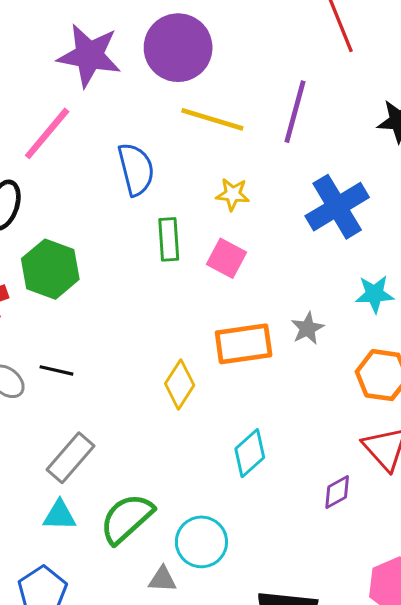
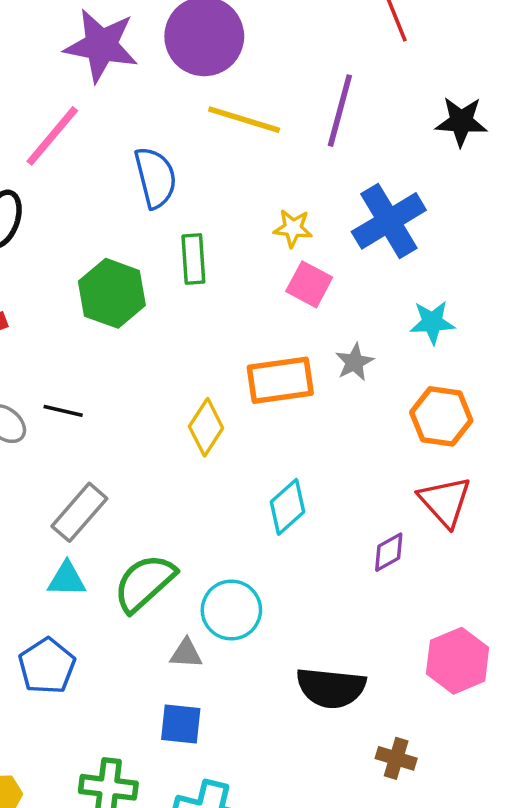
yellow star: (233, 194) -> (293, 228), moved
pink square: (226, 258) -> (309, 284), moved
green hexagon: (50, 269) -> (112, 293), moved

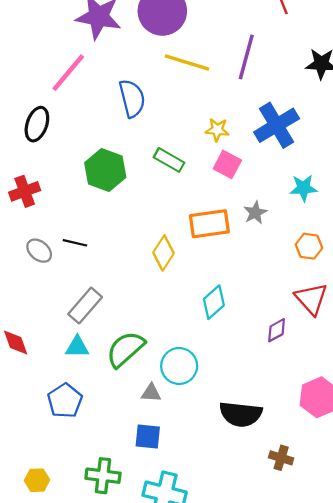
green rectangle: (193, 259) -> (169, 160), moved, turned -56
orange hexagon: (441, 416) -> (309, 246), size x0.7

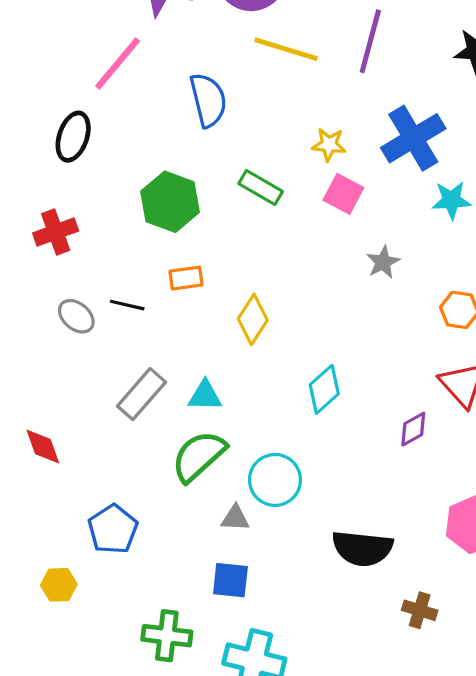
cyan star: (303, 188) -> (451, 200), moved
orange rectangle: (209, 224) -> (186, 278), moved, size x0.6
cyan triangle: (77, 347) -> (205, 396), moved
yellow hexagon: (37, 480) -> (59, 585), moved

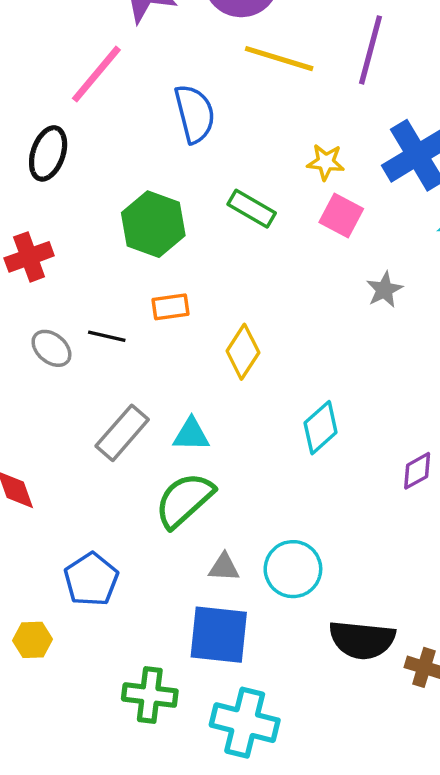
cyan circle: (275, 480) -> (293, 569), moved
black semicircle: (362, 548) -> (362, 640), moved
blue square: (230, 580) -> (219, 635), size x1.5

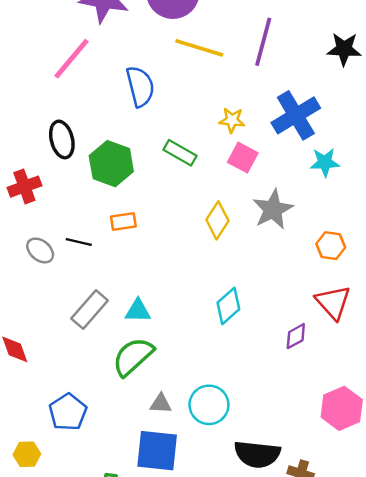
black ellipse: (48, 153) -> (62, 139), moved, turned -33
gray star: (384, 290) -> (273, 209), size x1.6
yellow diamond: (243, 352) -> (217, 220), moved

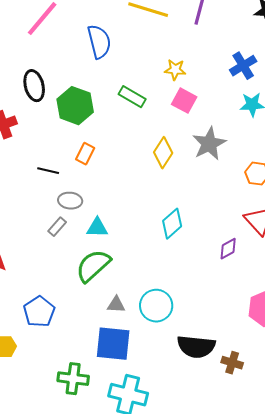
blue cross: (296, 115) -> (243, 66), moved, size x0.7
orange rectangle: (123, 221) -> (85, 154), turned -55
gray ellipse: (40, 250) -> (70, 201), moved, turned -35
gray rectangle: (90, 310) -> (57, 227), size x0.6

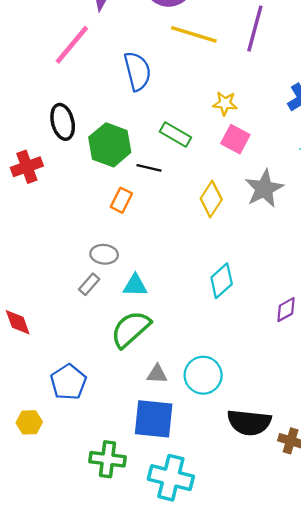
black line: (48, 171) -> (149, 168), moved

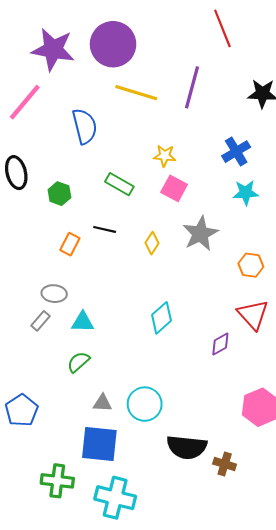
green hexagon: (110, 145) -> (59, 194), size x0.6
black line: (149, 168) -> (105, 229), moved
yellow diamond: (211, 199) -> (152, 243), size x0.7
green semicircle: (131, 329) -> (78, 362), size x0.6

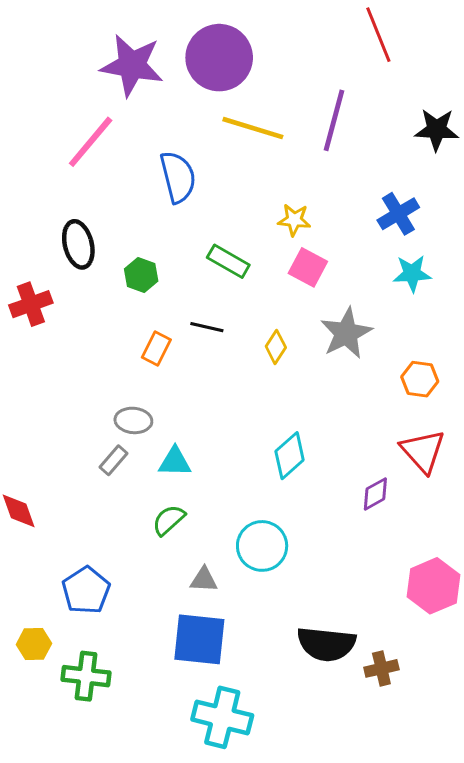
cyan circle: (145, 404) -> (262, 546), moved
brown cross: (225, 464) -> (381, 668), turned -30
green cross: (57, 481) -> (86, 676), moved

